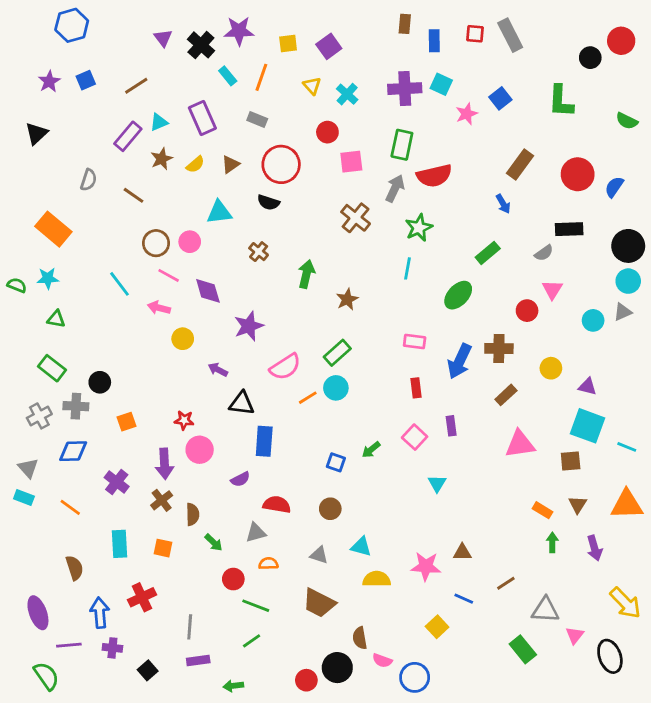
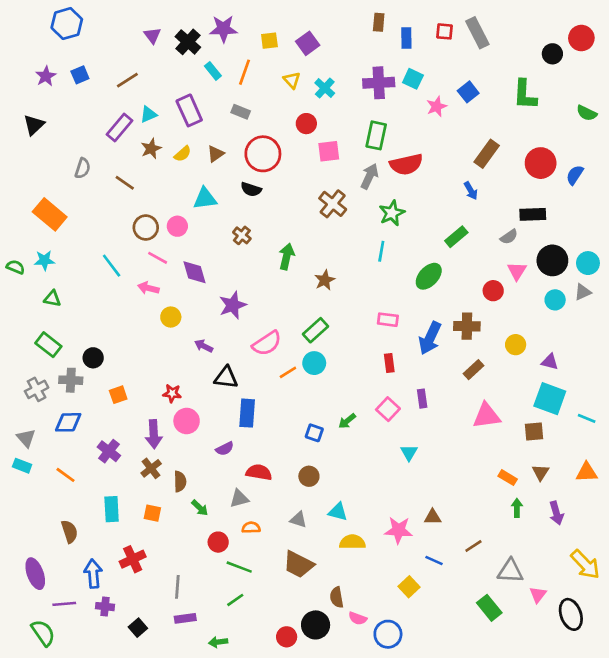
black circle: (628, 246) -> (552, 260), moved
orange triangle: (627, 505) -> (587, 472), size x0.7

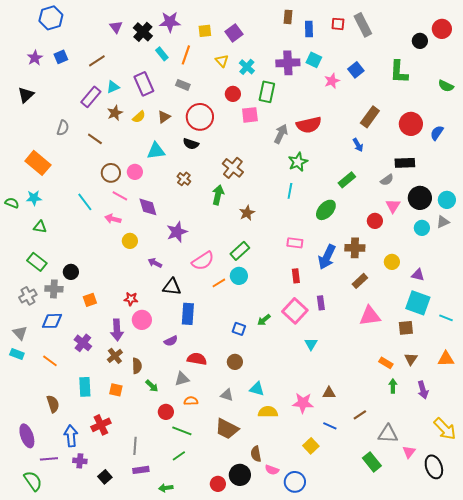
green rectangle: (376, 135) -> (267, 92), moved
brown cross: (333, 204) -> (233, 168), moved
pink square: (388, 409) -> (295, 311), size x1.4

